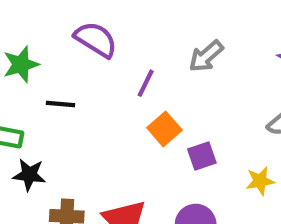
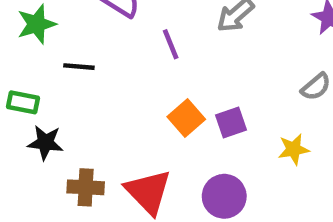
purple line: (146, 83) -> (171, 44), turned -48
orange square: (164, 129) -> (186, 118), moved

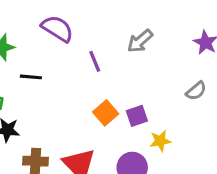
yellow star: (294, 149) -> (160, 141), moved

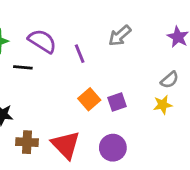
purple semicircle: (57, 29) -> (42, 41), moved
yellow star: (160, 141) -> (163, 105), moved

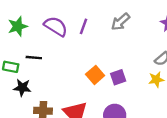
purple line: (80, 54) -> (83, 26), moved, turned 42
black line: (23, 67) -> (34, 58), moved

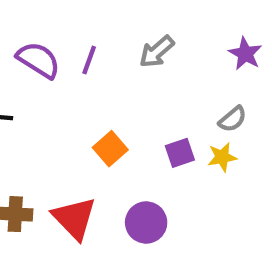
purple square: (118, 77) -> (180, 153), moved

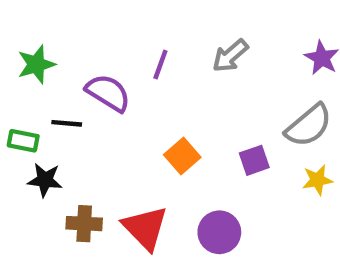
purple semicircle: (38, 60) -> (108, 93), moved
gray semicircle: (233, 119) -> (309, 125), size x1.6
yellow star: (222, 157) -> (317, 180), moved

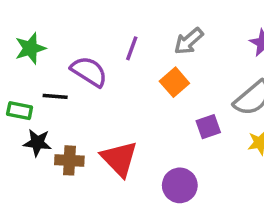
orange square: (182, 156) -> (174, 82), moved
brown cross: (84, 224) -> (69, 160), moved
red triangle: (145, 228) -> (119, 159), moved

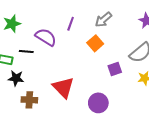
brown cross: (69, 160) -> (29, 100), moved

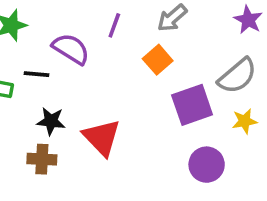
purple square: (115, 69) -> (192, 105), size x1.6
black star: (16, 78) -> (51, 121), moved
purple circle: (98, 103) -> (207, 165), moved

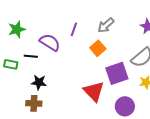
red triangle: (102, 137) -> (94, 91), moved

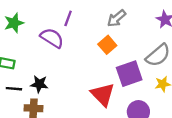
purple line: (74, 29) -> (68, 18), moved
black line: (31, 56) -> (14, 89), moved

